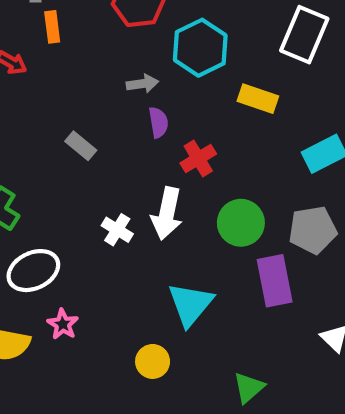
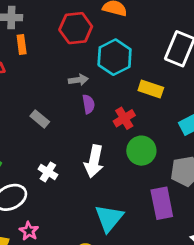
red cross: (198, 159) -> (124, 118), moved
green circle: (241, 223) -> (141, 151), moved
white cross: (117, 230) -> (48, 172), moved

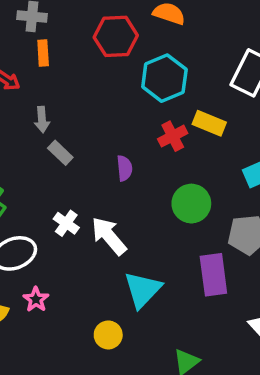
gray arrow: (78, 80) -> (42, 120), moved, turned 90
purple semicircle: (88, 104) -> (124, 168), moved
red cross: (124, 118) -> (173, 136), moved
white arrow: (94, 161) -> (109, 236), moved, turned 124

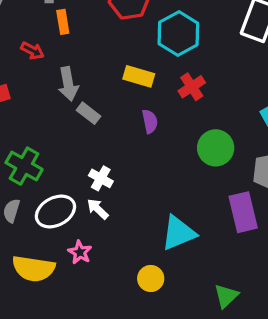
gray arrow: (42, 120) -> (68, 84), size x1.4
yellow rectangle: (209, 123) -> (139, 76), moved
white arrow: (109, 236) -> (98, 209), moved, size x0.6
cyan triangle: (143, 290) -> (178, 233), turned 30

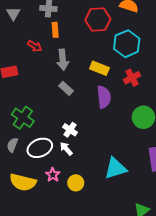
gray arrow: (68, 84) -> (63, 60), moved
purple semicircle: (150, 121) -> (104, 97), size x1.5
yellow circle: (151, 278) -> (76, 183), moved

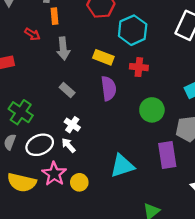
red cross: (132, 78) -> (139, 67), turned 35
gray rectangle: (66, 88) -> (67, 90), moved
pink star: (53, 175) -> (54, 174), size x1.5

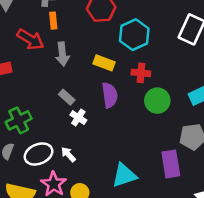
red arrow: (32, 34) -> (30, 39), size x1.6
green circle: (152, 110) -> (157, 101), moved
green cross: (21, 112) -> (19, 120), turned 30
white cross: (72, 125) -> (78, 118), moved

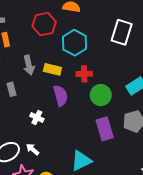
gray arrow: (62, 54) -> (29, 65), moved
gray rectangle: (67, 97) -> (11, 89), moved, turned 40
purple rectangle: (171, 164) -> (105, 129), moved

